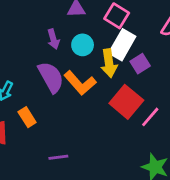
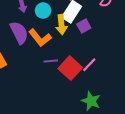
red square: (126, 102) -> (70, 68), moved
purple line: (58, 157) -> (51, 61), moved

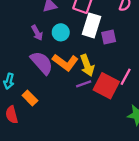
yellow arrow: (61, 25) -> (87, 65), moved
purple square: (84, 26) -> (109, 37), turned 32

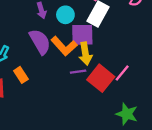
purple square: (109, 37) -> (82, 35), moved, size x1.5

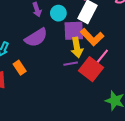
purple semicircle: (40, 42) -> (36, 38), turned 90
orange L-shape: (64, 46) -> (92, 37), moved
pink line: (122, 73) -> (102, 56), moved

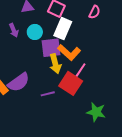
purple semicircle: (36, 38) -> (19, 82), moved
purple line: (71, 64) -> (48, 94), moved

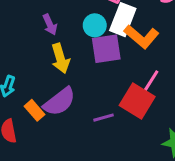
cyan circle: (35, 32) -> (95, 25), moved
orange L-shape: (69, 52) -> (142, 37), moved
yellow arrow: (55, 64) -> (60, 58), moved

